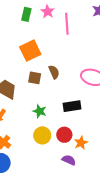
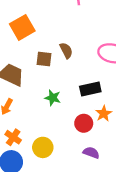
orange square: (30, 51) -> (22, 27), moved
yellow circle: (42, 135) -> (43, 147), moved
orange star: (81, 143) -> (104, 114), moved

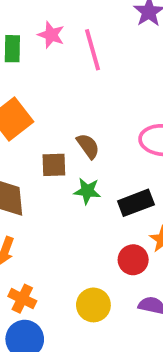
green star: (53, 98) -> (87, 191), moved
yellow circle: (43, 147) -> (93, 305), moved

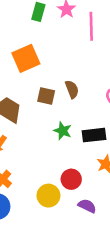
green star: (87, 191) -> (63, 131), moved
red circle: (133, 260) -> (71, 179), moved

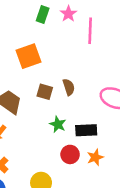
red circle: (71, 179) -> (70, 154), moved

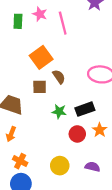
orange square: (29, 56) -> (41, 57), moved

